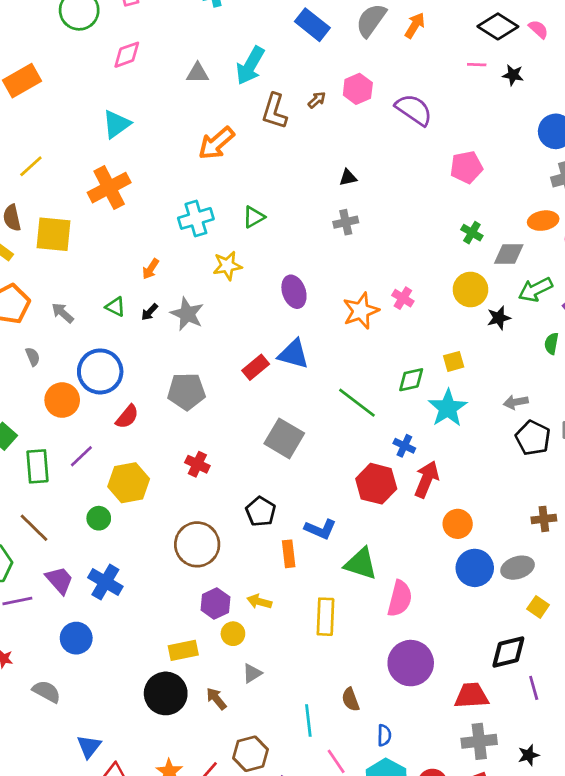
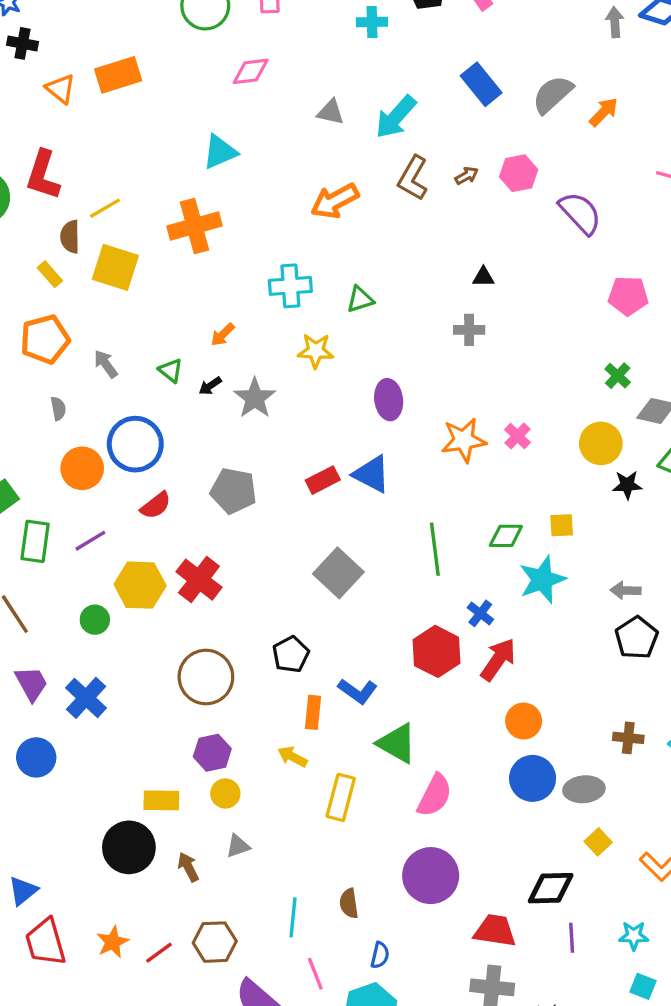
yellow line: (31, 166) -> (105, 208), moved
green line: (357, 403) -> (435, 549), turned 33
red cross: (197, 464) -> (199, 580), moved, size x1.5
yellow arrow: (259, 602) -> (292, 757), moved

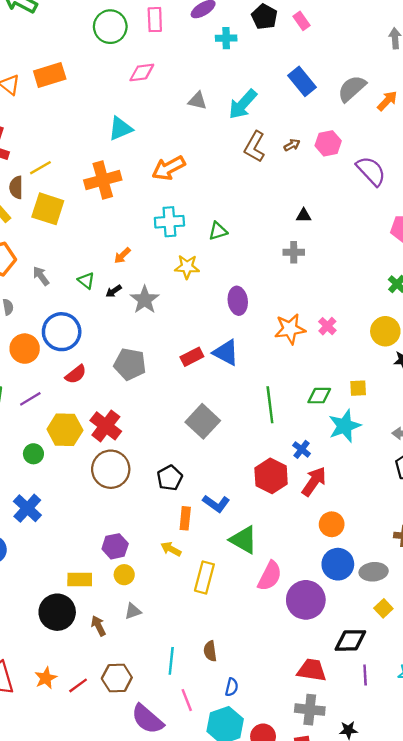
orange arrow: (335, 201) -> (169, 168), moved
brown circle: (206, 677) -> (111, 469), moved
purple circle: (431, 876) -> (306, 600), moved

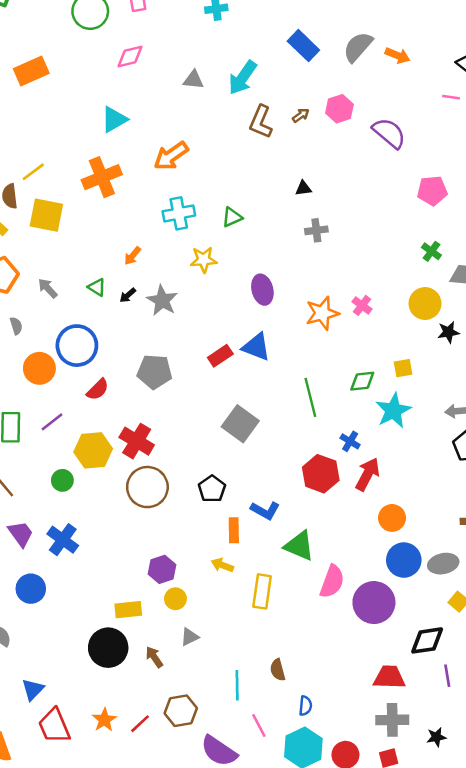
orange arrow: (387, 101) -> (398, 55), turned 75
black triangle: (304, 215) -> (303, 188), moved

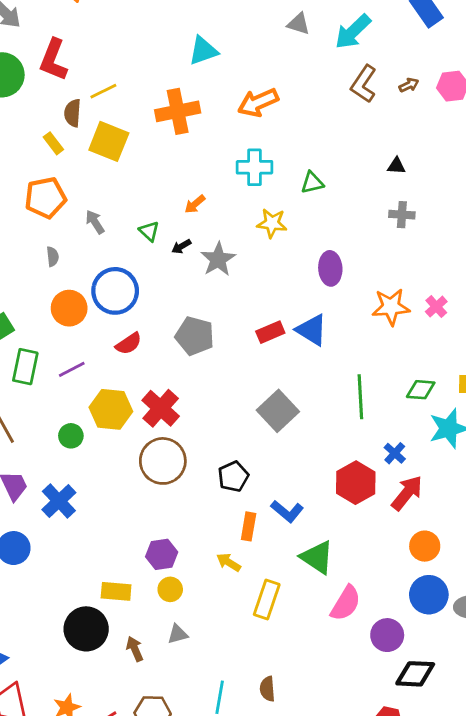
purple circle: (374, 603) -> (387, 635), size x0.7
black diamond: (427, 640) -> (415, 674), moved

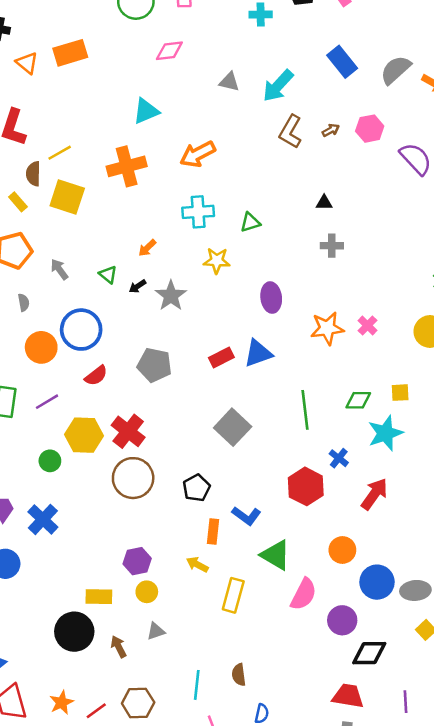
blue triangle: (312, 330) -> (258, 353), turned -48
red arrow: (407, 493) -> (374, 494), moved
orange circle: (425, 546) -> (342, 550), moved

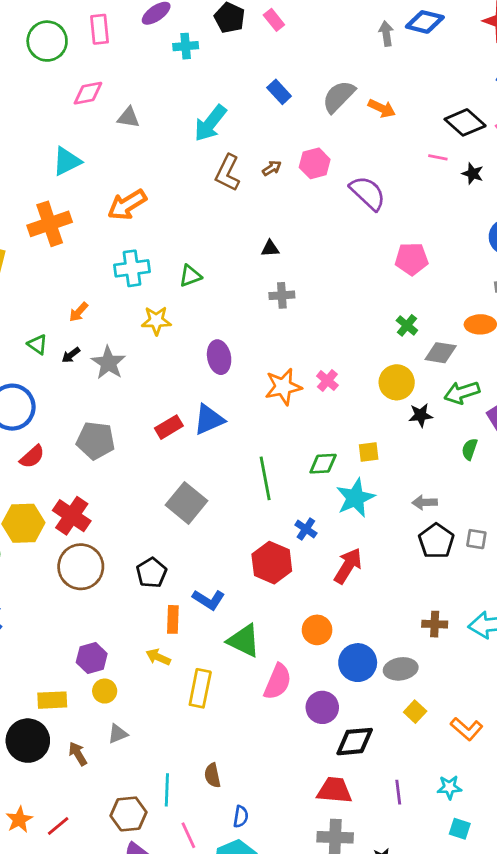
blue rectangle: (342, 62) -> (279, 92), size x0.7
gray triangle: (229, 82) -> (128, 117), moved
brown hexagon: (138, 703) -> (129, 814), moved

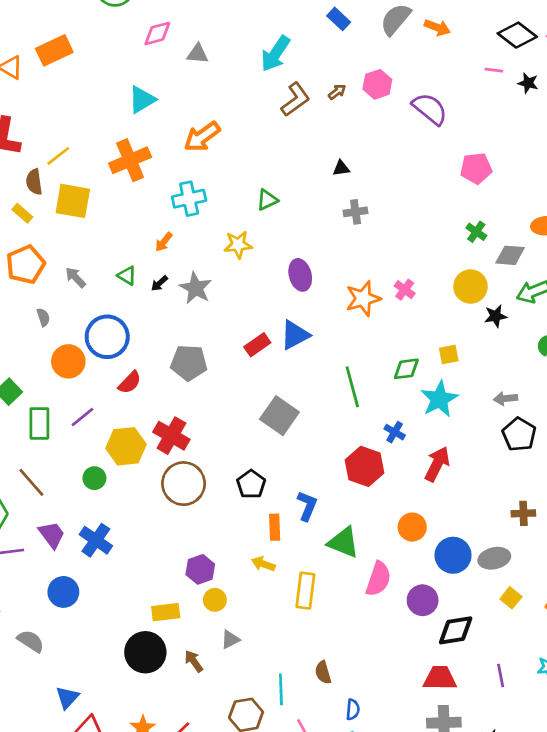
brown L-shape: (228, 173) -> (295, 99), turned -148
cyan cross: (132, 268) -> (189, 199), moved
blue L-shape: (209, 600) -> (307, 506), turned -96

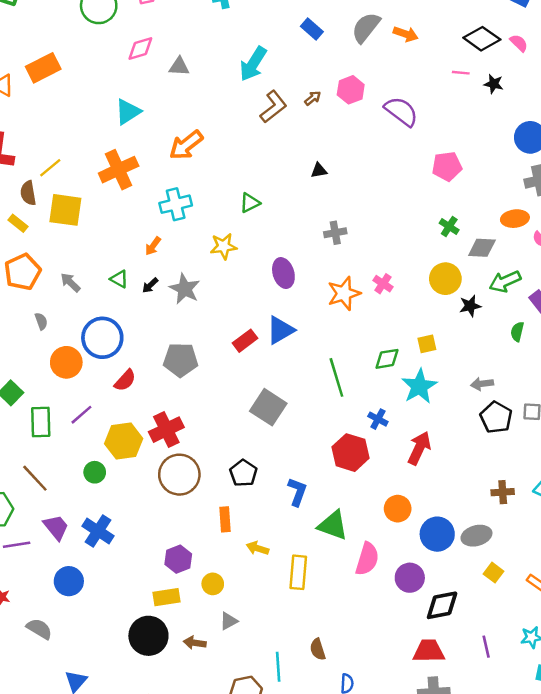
gray cross: (356, 212) -> (335, 233), moved
red cross: (171, 436) -> (166, 430), turned 36
orange rectangle: (275, 527) -> (225, 519), moved
purple hexagon: (200, 569) -> (178, 559), moved
brown arrow: (194, 661) -> (195, 643), turned -45

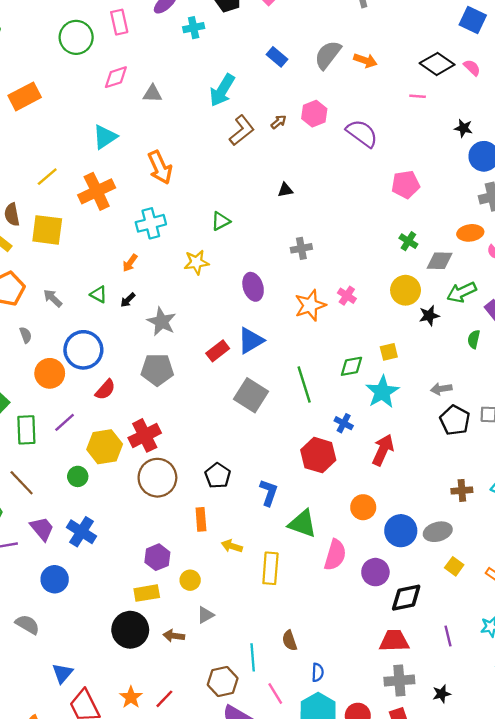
black star: (494, 84) -> (463, 128), moved
orange arrow: (186, 145) -> (160, 167), turned -76
yellow line: (50, 168) -> (47, 177), moved
gray star: (185, 289) -> (162, 322), moved
gray square: (268, 407) -> (251, 395), moved

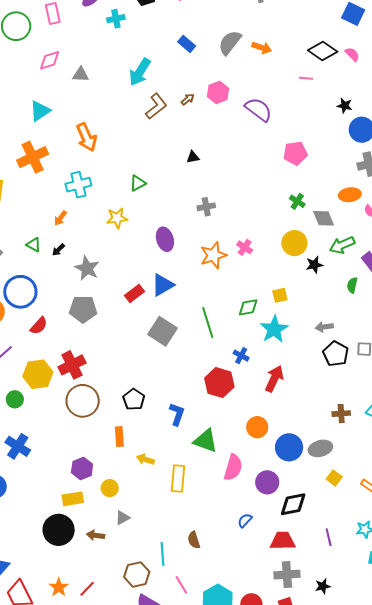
gray diamond: (440, 261) -> (324, 218), turned 65
blue semicircle: (318, 672) -> (245, 520), moved, turned -140

